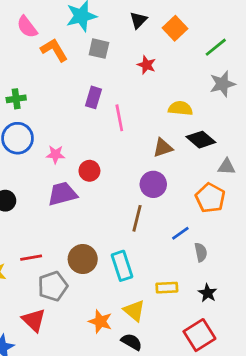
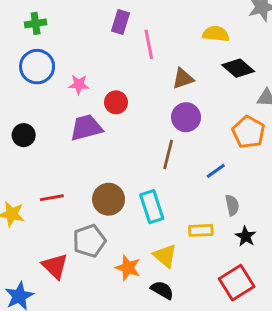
brown triangle: (163, 148) -> (183, 79), moved
gray semicircle: (201, 252) -> (232, 205), moved
gray pentagon: (53, 286) -> (89, 241), moved

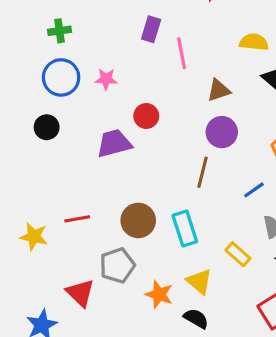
pink star: (79, 84) -> (106, 79), moved
black circle: (24, 135) -> (47, 127), moved
yellow rectangle: (201, 230) -> (238, 254), turned 45

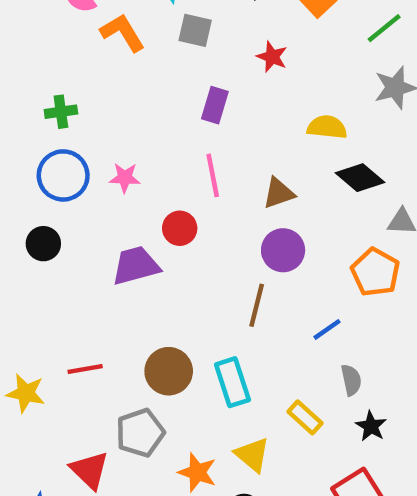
purple rectangle: (151, 29) -> (215, 105), moved
pink line: (182, 53) -> (213, 175), moved

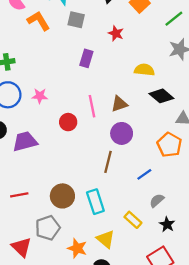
pink line: (213, 175) -> (92, 106), moved
purple trapezoid: (136, 266) -> (25, 141), moved
gray semicircle: (351, 380) -> (157, 201), turned -119

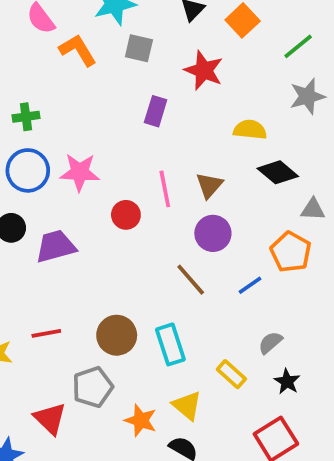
red star: (116, 33) -> (204, 70), size x1.5
pink star: (40, 96) -> (80, 172), size x1.5
brown triangle: (119, 104) -> (209, 185), turned -30
brown line: (108, 162) -> (191, 280), turned -55
blue line: (144, 174) -> (250, 285), moved

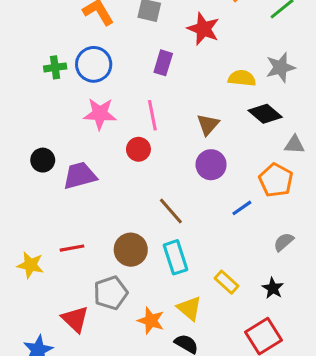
gray star: (307, 96) -> (281, 67), moved
blue circle: (28, 170) -> (94, 64), moved
pink line: (165, 189) -> (152, 115), moved
brown line: (191, 280) -> (171, 211), moved
gray semicircle: (270, 343) -> (284, 242), moved

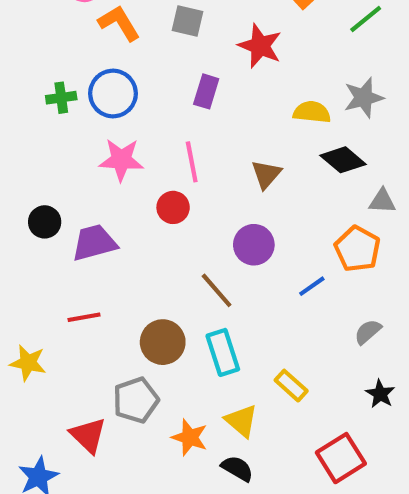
purple circle: (211, 165) -> (254, 245), moved
red line: (72, 248) -> (84, 317), moved
black star: (273, 288) -> (380, 394), moved

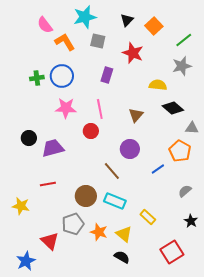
gray star: (364, 98) -> (182, 66), moved
cyan rectangle: (223, 352) -> (115, 201), turned -50
orange star: (190, 437) -> (99, 232), moved

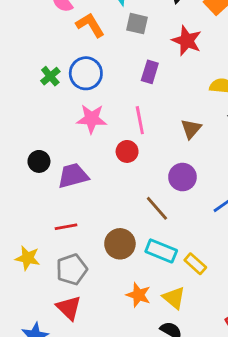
green cross: (37, 78) -> (50, 76), turned -32
yellow rectangle: (148, 217) -> (195, 264), moved
gray pentagon: (73, 224) -> (72, 269), moved

